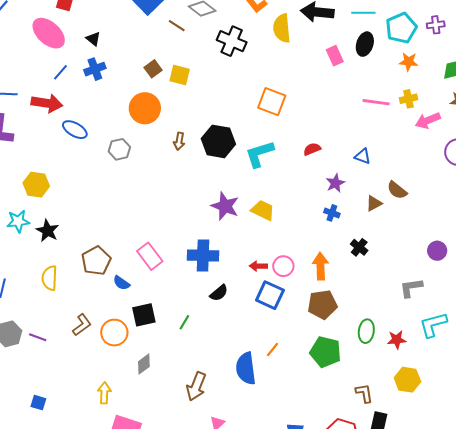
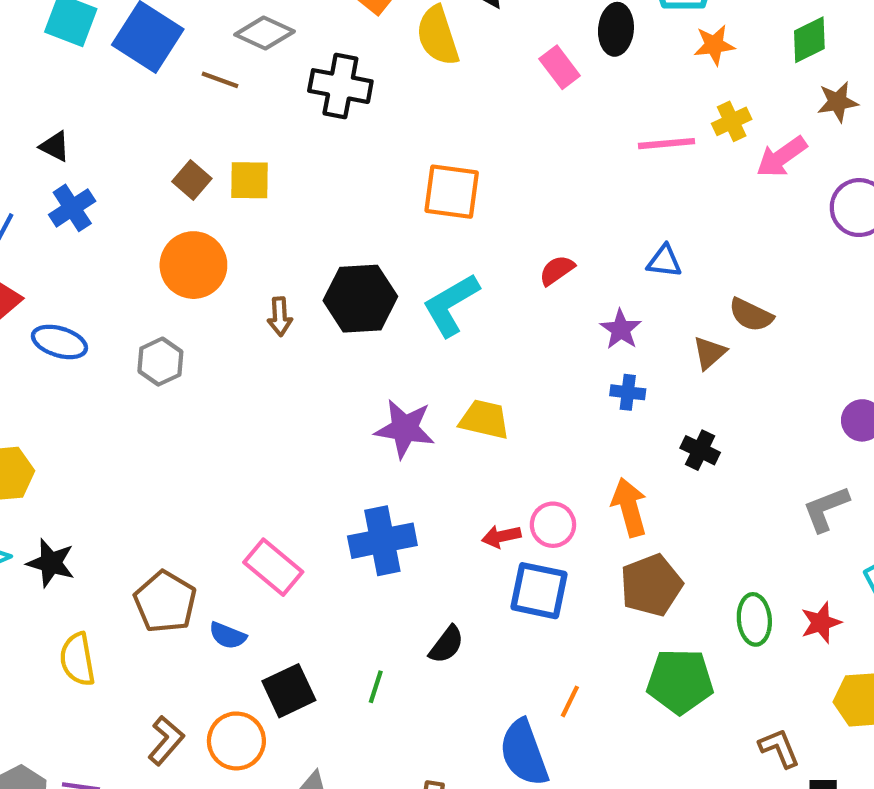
black semicircle: (219, 293) -> (446, 645), moved

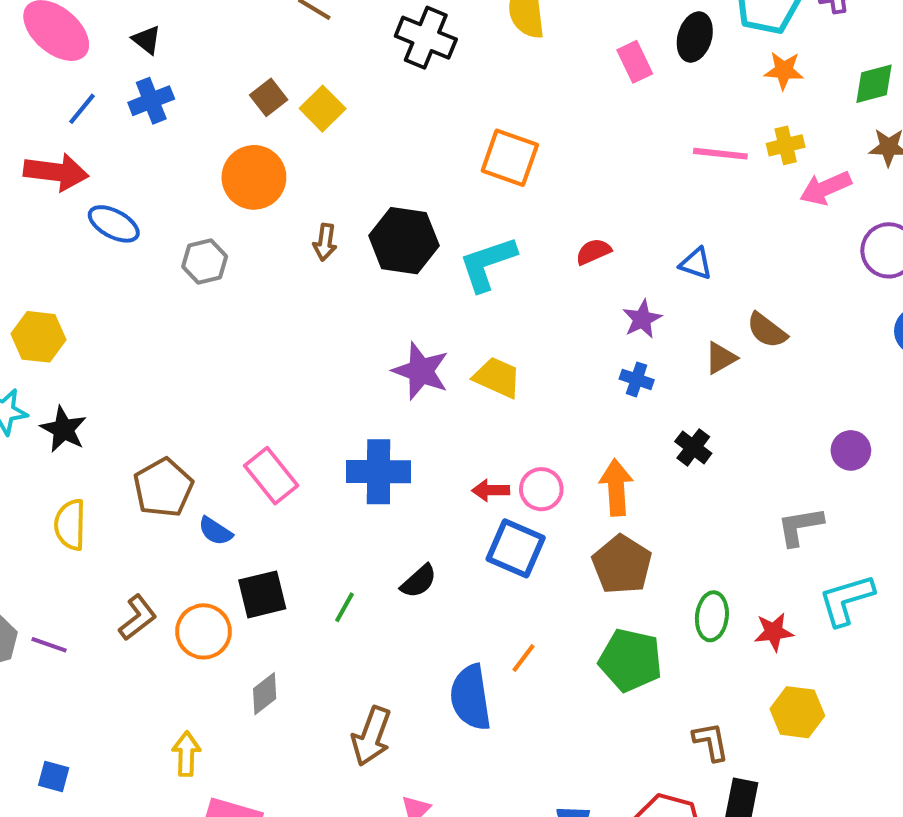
yellow square: (249, 180) -> (323, 109), turned 33
brown pentagon: (651, 585) -> (622, 565), turned -30

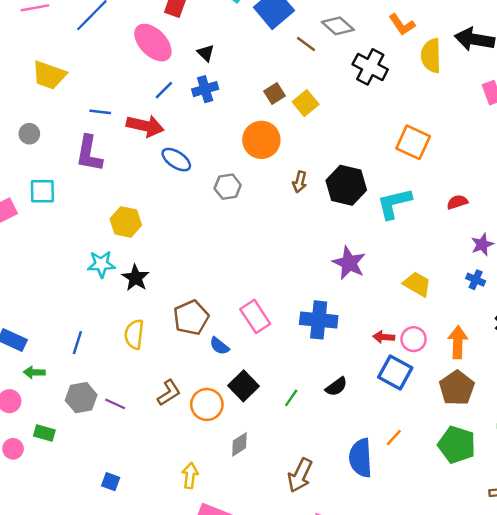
yellow trapezoid: (497, 377) -> (417, 284), moved
black square: (262, 594) -> (243, 386), turned -36

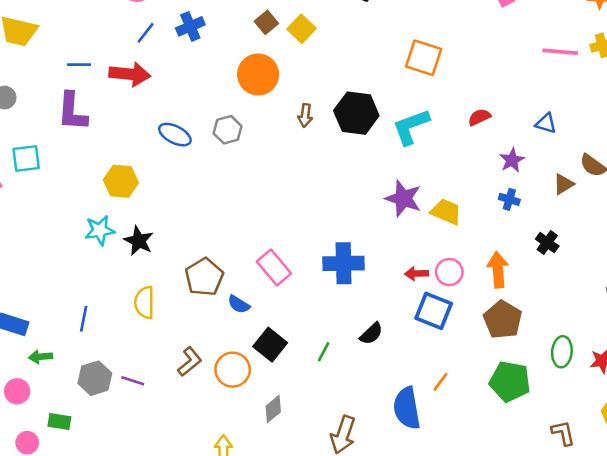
blue ellipse: (176, 160) -> (175, 135), moved
purple star: (349, 263) -> (403, 198), moved

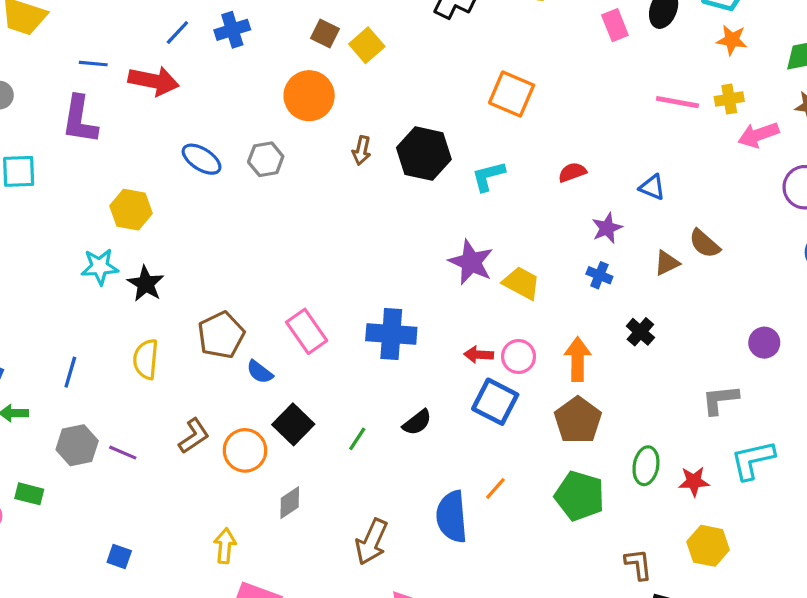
brown square: (266, 22) -> (325, 33), turned -30
cyan L-shape: (411, 127) -> (488, 176), size x0.7

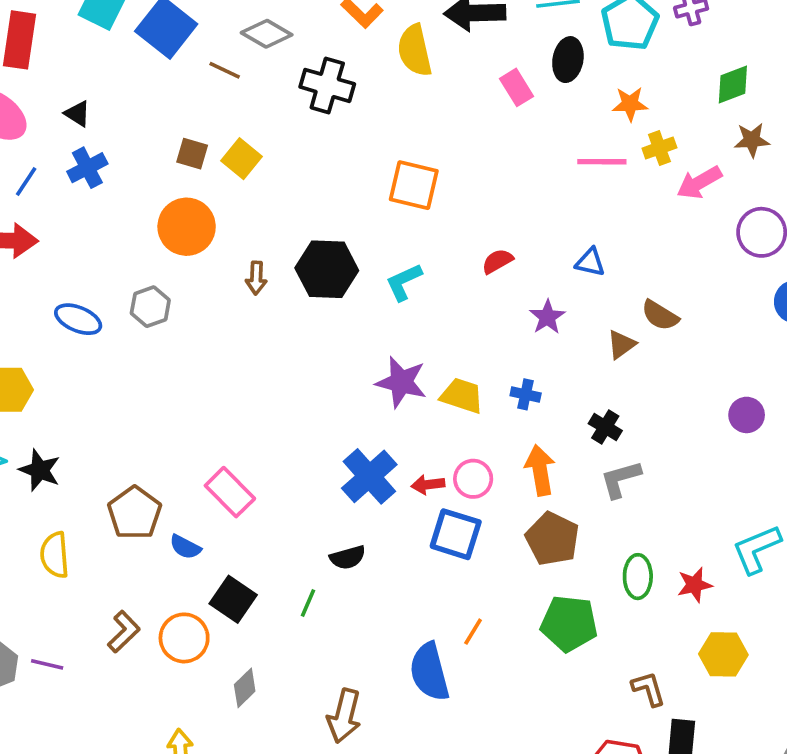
orange star: (732, 40) -> (630, 104), moved
blue cross: (599, 275) -> (526, 394), moved
blue cross: (391, 334) -> (369, 476), moved, turned -36
gray L-shape: (720, 400) -> (620, 479), moved
black semicircle: (417, 422) -> (348, 557), moved, turned 32

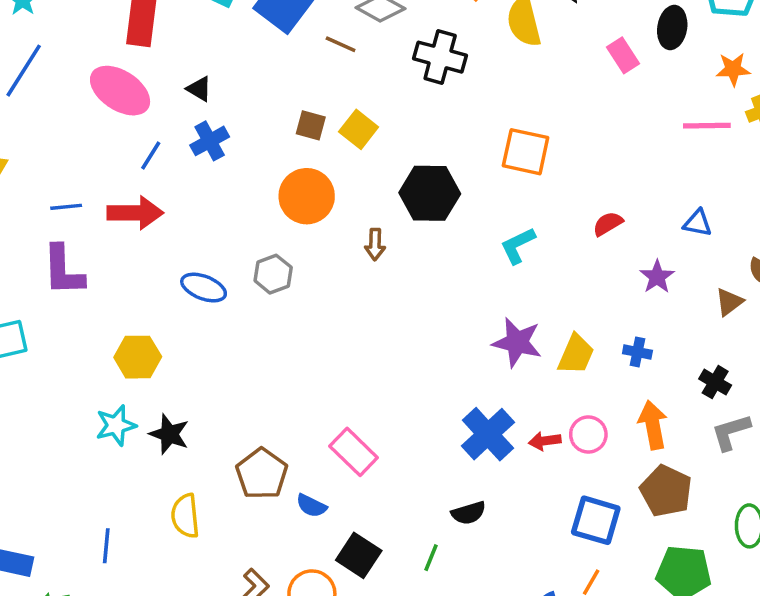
black hexagon: (327, 269) -> (430, 193), moved
yellow trapezoid: (462, 396) -> (576, 354), turned 96
blue square: (456, 534) -> (596, 520), moved

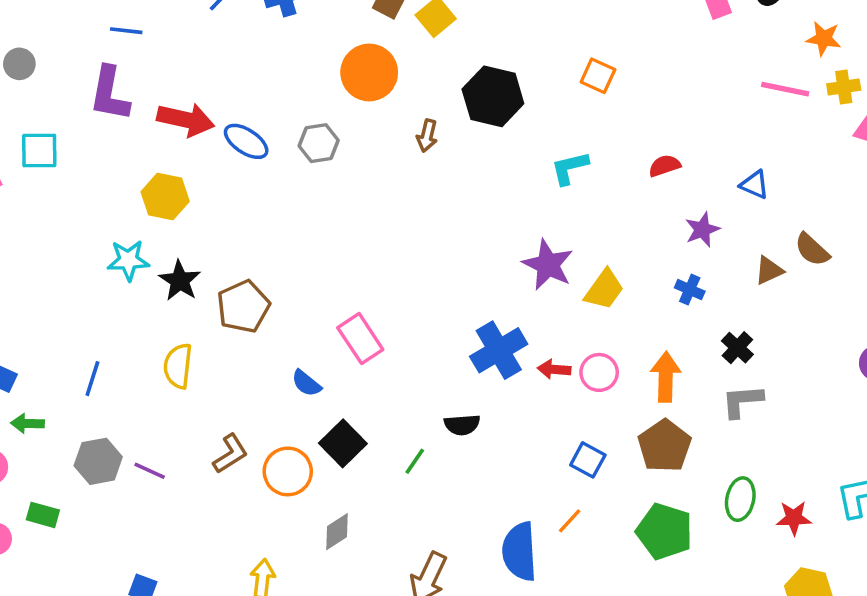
orange square: (526, 152) -> (598, 76), size x0.7
red arrow: (135, 213) -> (186, 120), moved
blue cross: (637, 352) -> (690, 290), moved
brown pentagon: (262, 474) -> (243, 307), moved
blue square: (596, 520) -> (588, 460), size x0.7

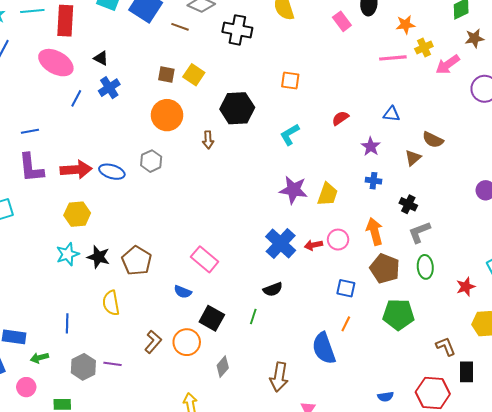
green ellipse: (740, 499) -> (425, 267), moved

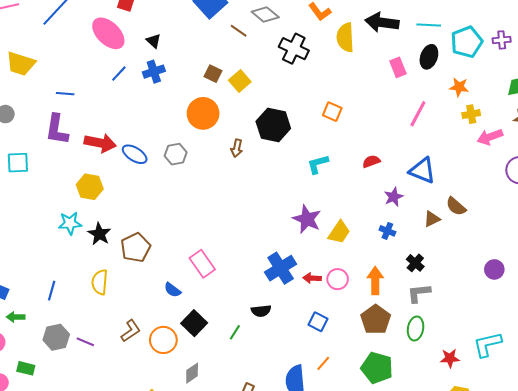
pink line: (393, 58) -> (418, 114), moved, turned -72
blue triangle: (392, 114) -> (422, 171), size x1.6
blue square: (346, 288) -> (318, 322), moved

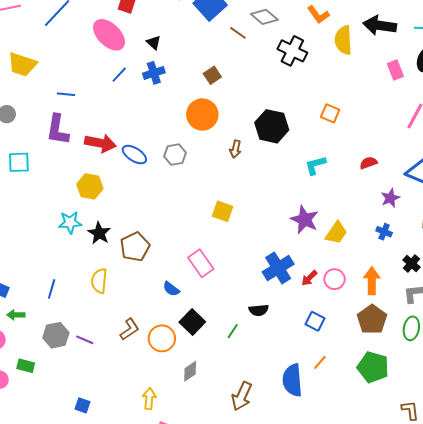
brown square: (213, 74) -> (212, 75), turned 30
yellow square: (240, 81) -> (223, 211), moved, turned -30
red arrow: (312, 278) -> (309, 278), turned -48

